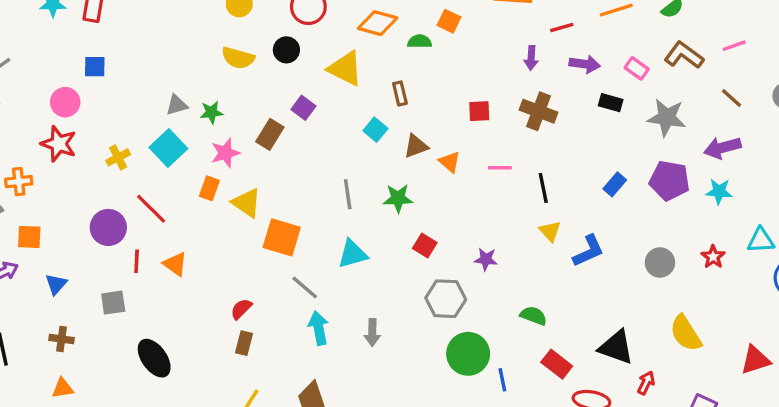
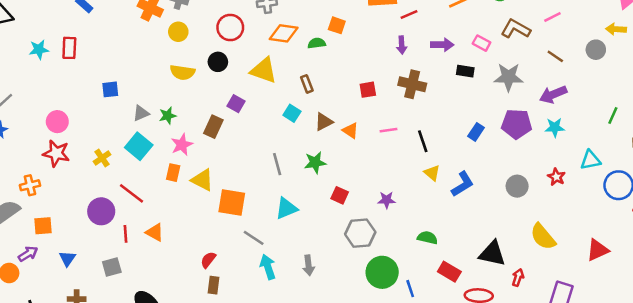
red line: (562, 27) -> (409, 15), moved
blue square: (95, 67) -> (110, 89), moved

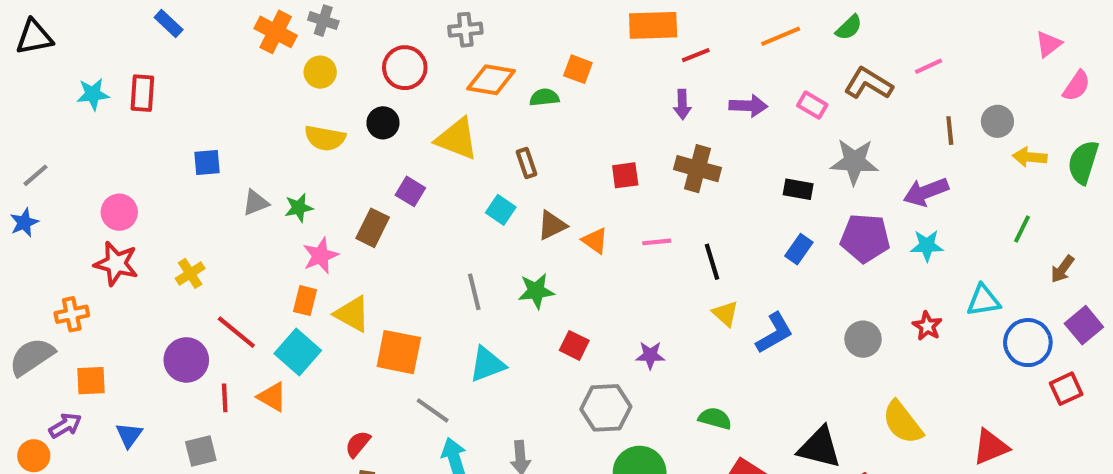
yellow arrow: (616, 29) -> (1030, 157), moved
brown line: (555, 56) -> (950, 131), moved, turned 48
black rectangle: (465, 71) -> (798, 189), moved
cyan square: (139, 146) -> (298, 352), moved

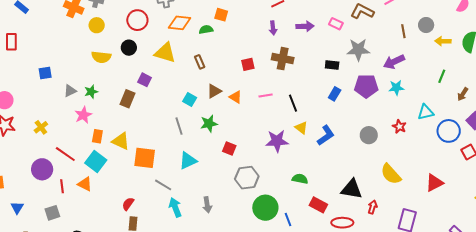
cyan square: (501, 210) -> (190, 99), moved
pink star: (320, 256) -> (83, 115), moved
purple star: (650, 355) -> (277, 141), moved, size x1.6

